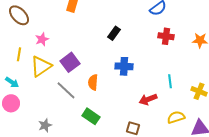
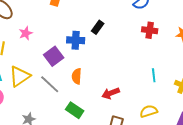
yellow triangle: (41, 66) -> (20, 76), moved
blue cross: (124, 66) -> (76, 40), moved
red arrow: (148, 99) -> (111, 93), moved
yellow semicircle: (176, 117) -> (149, 111), moved

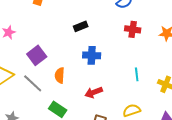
black rectangle: (98, 27) -> (81, 26), turned 32
blue cross: (76, 40) -> (92, 55), moved

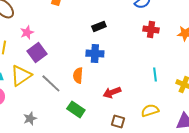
purple square: (37, 55) -> (37, 52), moved
blue cross: (92, 55) -> (95, 53), moved

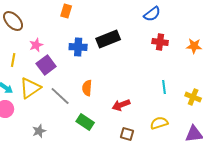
black rectangle: (99, 26) -> (108, 39), size x1.6
blue cross: (95, 53) -> (78, 47), moved

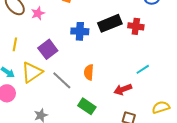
red cross: (160, 42) -> (136, 26), moved
pink star: (36, 45) -> (38, 13), moved
cyan line: (164, 87) -> (143, 69), moved, turned 64

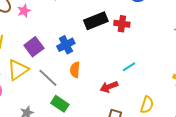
blue cross: (80, 31) -> (66, 45), moved, turned -30
green rectangle: (87, 106) -> (60, 104), moved
yellow semicircle: (161, 107) -> (147, 105), turned 126

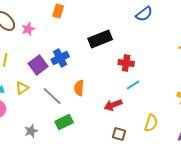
red cross: (122, 24) -> (126, 63), moved
blue cross: (66, 45) -> (60, 58), moved
yellow triangle: (18, 70) -> (22, 88), size x0.6
green rectangle: (60, 104) -> (64, 122), turned -60

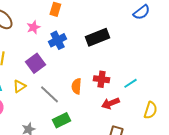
pink star: (28, 29) -> (33, 27), moved
blue cross: (60, 58) -> (57, 40), moved
red cross: (126, 63) -> (101, 79), moved
yellow semicircle: (151, 123) -> (150, 110), moved

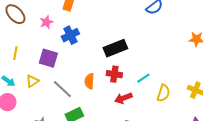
black rectangle: (97, 37) -> (115, 48), moved
purple square: (35, 63) -> (48, 58), turned -36
yellow semicircle: (150, 110) -> (163, 93), moved

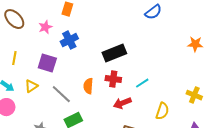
yellow semicircle: (163, 93) -> (162, 111), moved

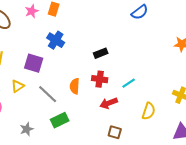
pink star: (45, 27) -> (32, 11), moved
blue cross: (69, 40) -> (56, 40), turned -30
black rectangle: (114, 53) -> (101, 53), size x0.6

